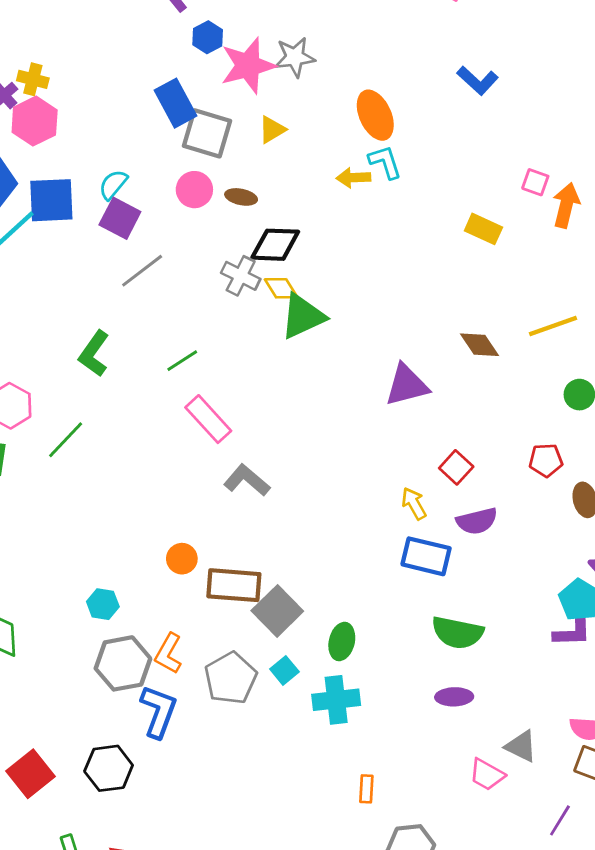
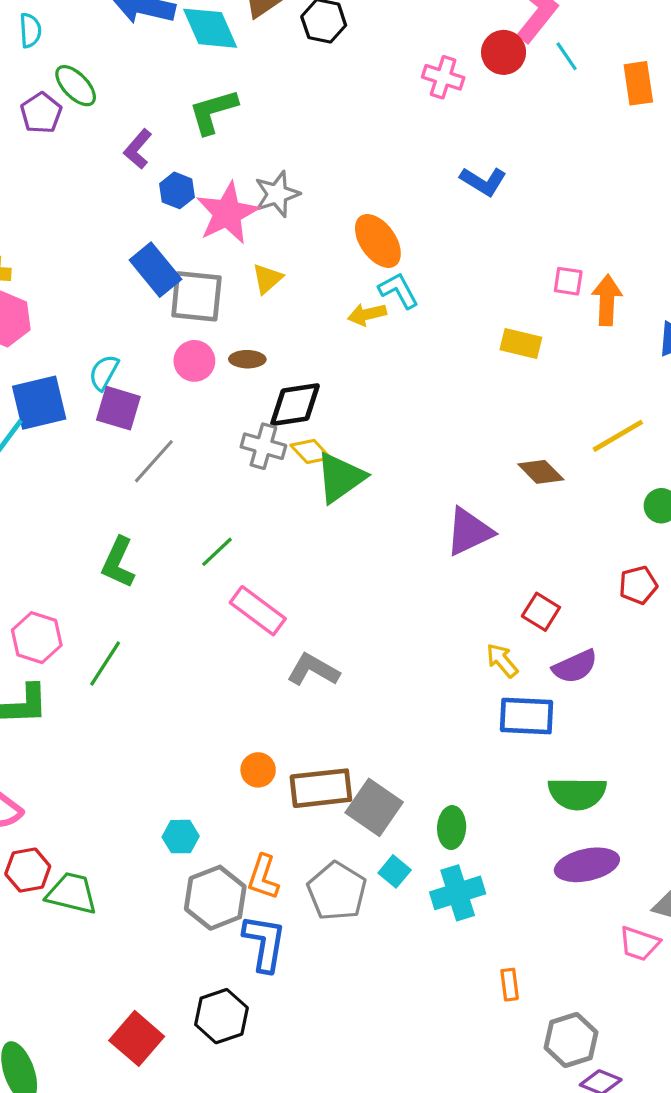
purple ellipse: (454, 697) -> (587, 865), size x1.5

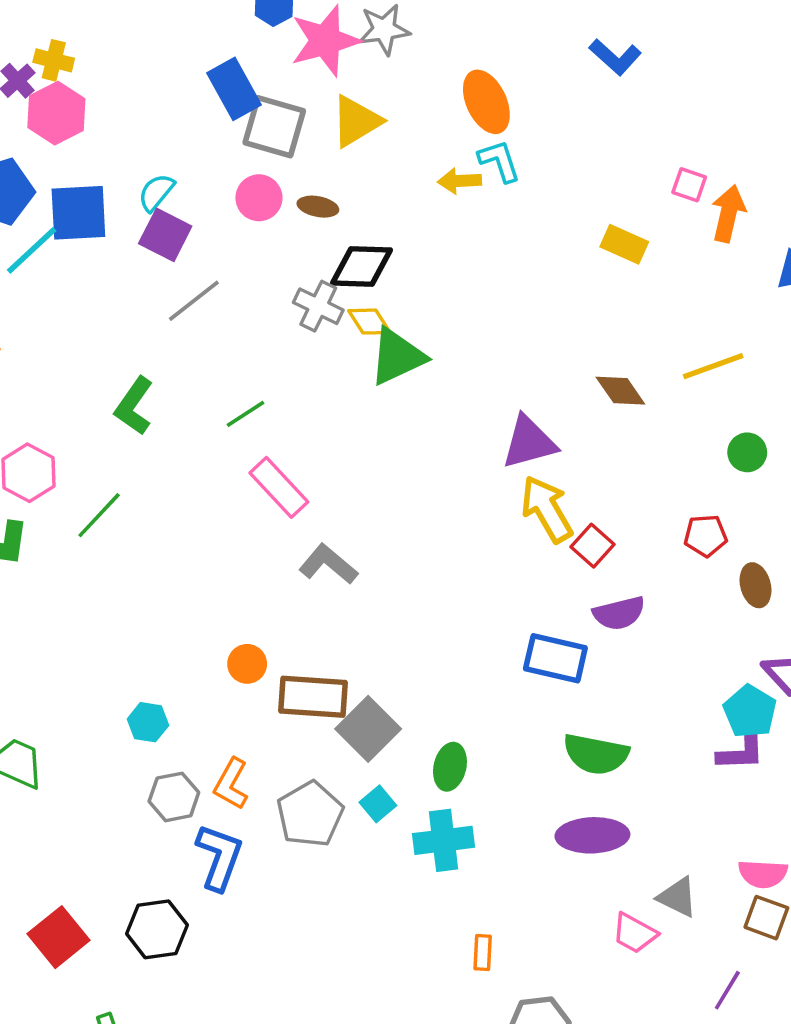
yellow triangle: (267, 279) -> (356, 121), size x1.5
yellow arrow: (502, 660) -> (547, 509), moved, size x1.6
gray hexagon: (215, 898) -> (174, 797), size x0.7

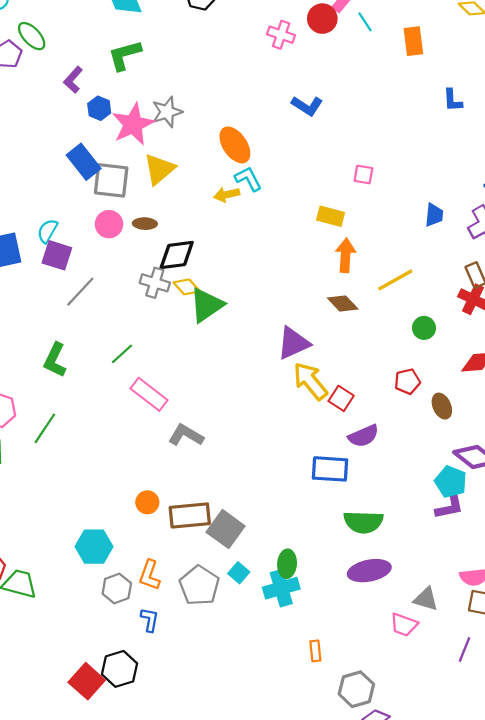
orange arrow: (728, 214) -> (346, 255), moved
cyan hexagon: (148, 722) -> (94, 547), size x1.5
green ellipse: (450, 767) -> (287, 564), moved
blue L-shape: (219, 857) -> (150, 620), size x0.6
red square: (58, 937) -> (87, 681), moved

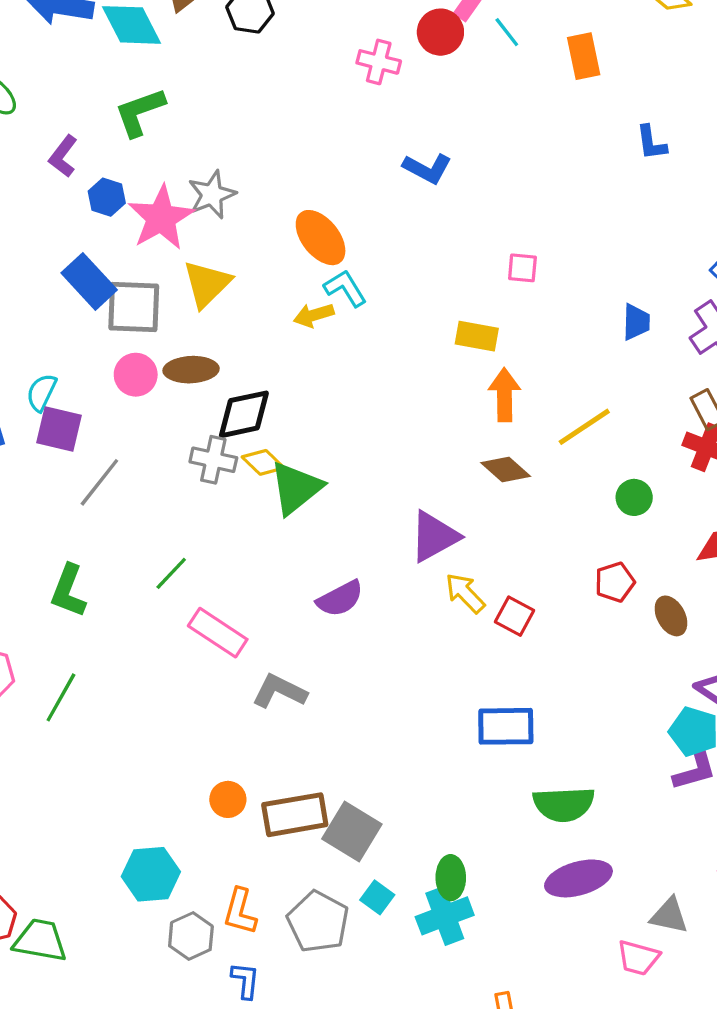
brown ellipse: (145, 224) -> (191, 370), size x1.4
yellow arrow: (310, 381) -> (465, 593), size x0.7
purple semicircle: (363, 436) -> (340, 599), moved

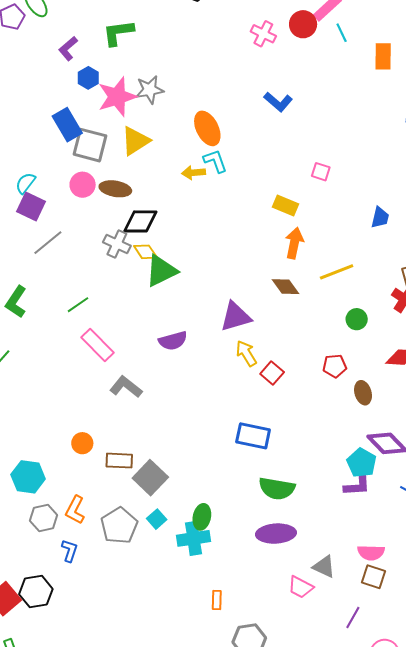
brown rectangle: (295, 815) -> (119, 461), size x0.7

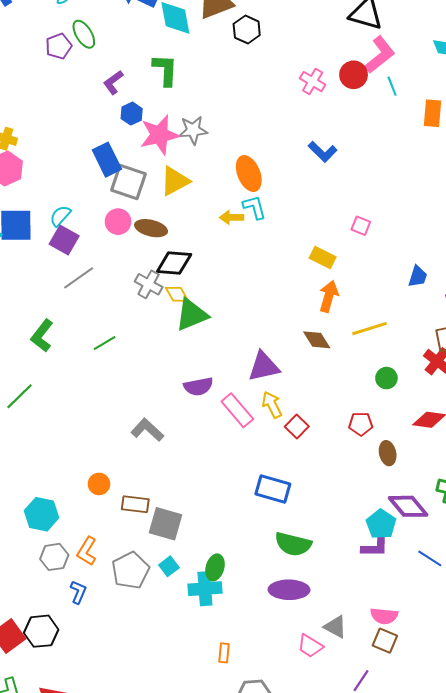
green L-shape: (118, 33) -> (165, 70), turned 96
pink rectangle: (97, 345) -> (237, 410), moved
gray square: (150, 478) -> (165, 524), turned -32

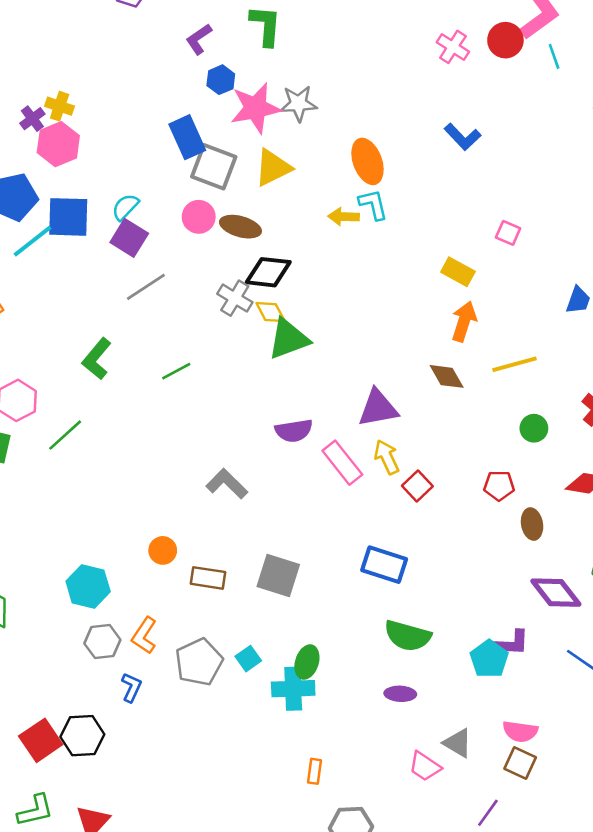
gray square: (165, 524) -> (278, 575), moved
cyan pentagon: (381, 524) -> (489, 659), moved
purple ellipse: (289, 590) -> (400, 694), size x0.6

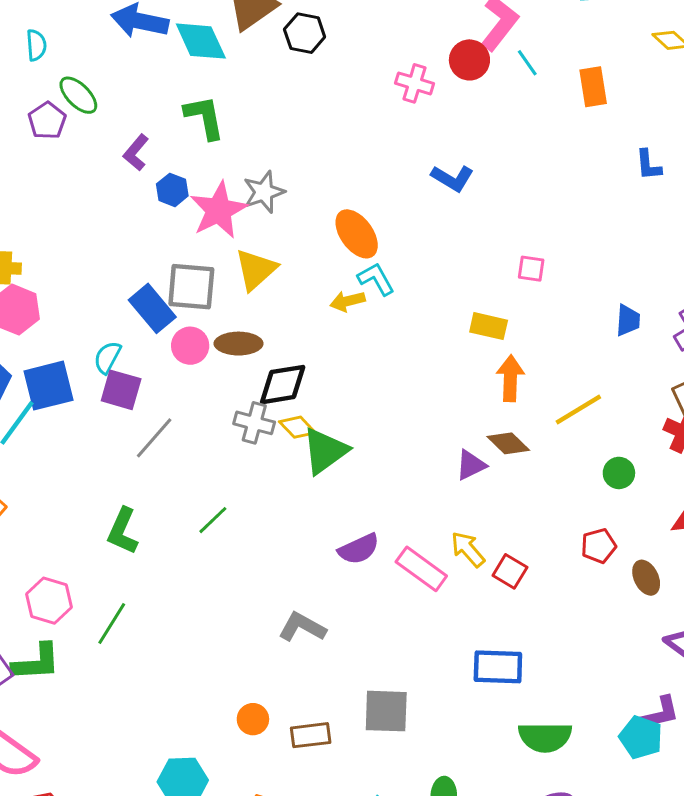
blue rectangle: (187, 137) -> (152, 308), moved
purple triangle: (378, 408) -> (471, 465), moved, size x0.7

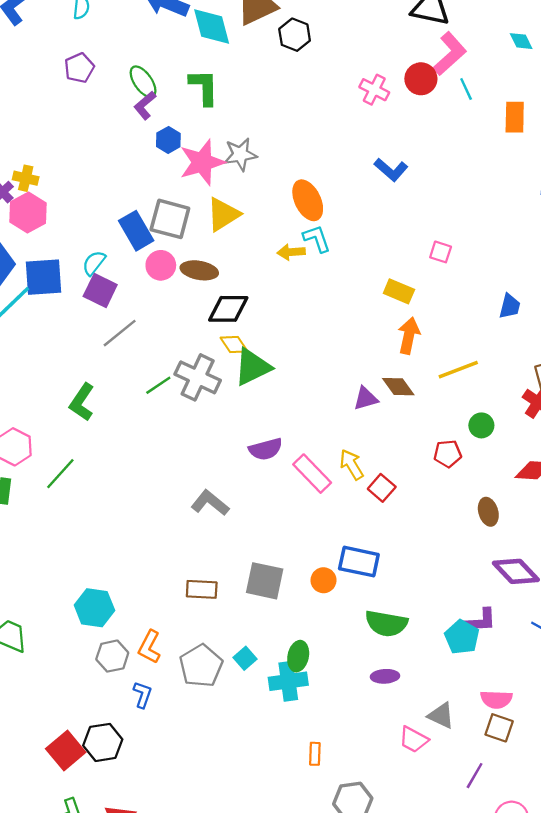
green ellipse: (78, 95) -> (143, 82), moved
gray cross: (254, 423) -> (198, 377), moved, size x1.4
green line: (213, 520) -> (158, 385), moved
red pentagon: (599, 546) -> (448, 454), moved
orange circle: (253, 719) -> (323, 580), moved

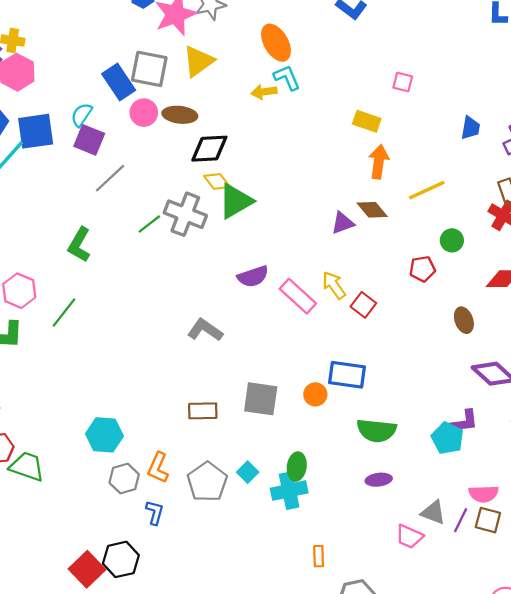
purple line: (475, 776) -> (461, 520), moved

